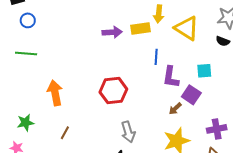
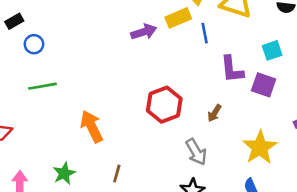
blue line: (156, 57) -> (205, 33), moved
brown arrow: (175, 109) -> (214, 113), moved

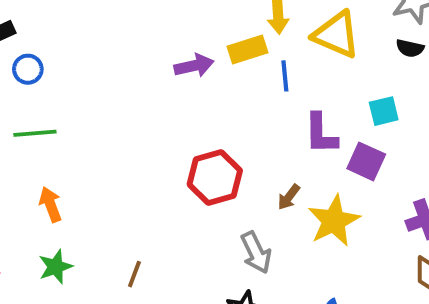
orange arrow: (92, 126) -> (50, 204), moved, size x0.7
yellow star: (260, 147) -> (334, 221), moved

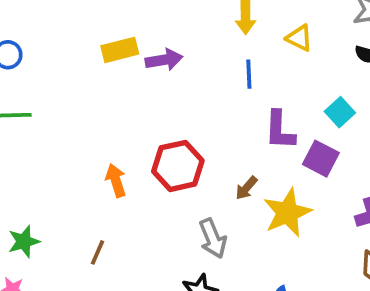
yellow triangle: (336, 35) -> (299, 38), size x0.6
yellow rectangle: (248, 50) -> (120, 50), moved
cyan square: (384, 111) -> (340, 112), turned -32
orange arrow: (50, 204) -> (116, 180), moved

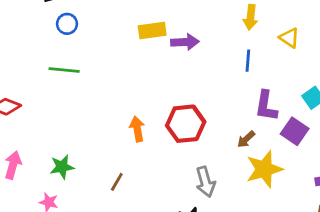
brown arrow: (246, 188) -> (246, 139), moved

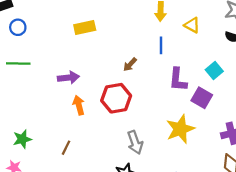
purple arrow: (185, 42) -> (68, 78), moved
brown arrow: (246, 139) -> (130, 65), moved

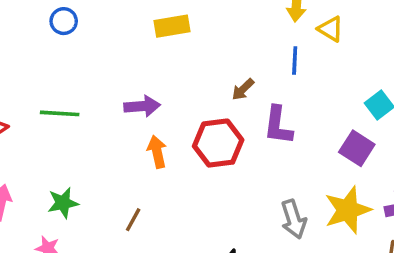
yellow triangle: (192, 25) -> (330, 29), moved
green line: (18, 63) -> (60, 113), moved
purple L-shape: (178, 80) -> (278, 125), moved
yellow star: (180, 129) -> (348, 210), moved
gray arrow: (135, 142) -> (294, 219), moved

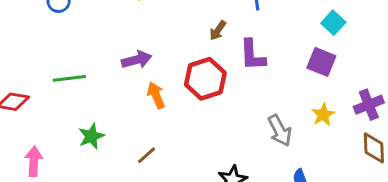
green star: (63, 203) -> (91, 136), moved
yellow star: (348, 210) -> (323, 115), size x0.6
brown line: (133, 220) -> (147, 155), turned 30

